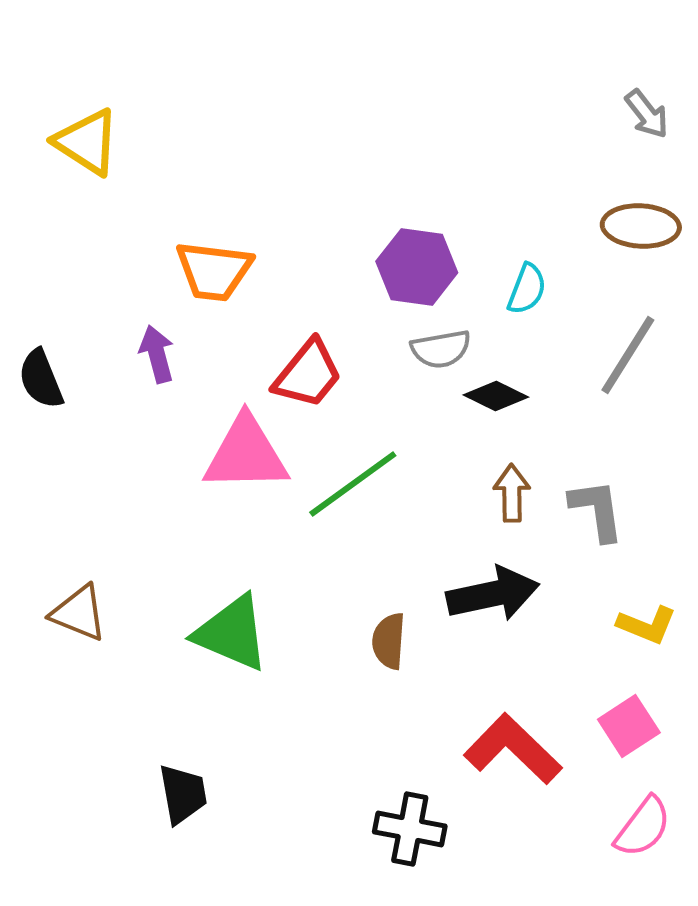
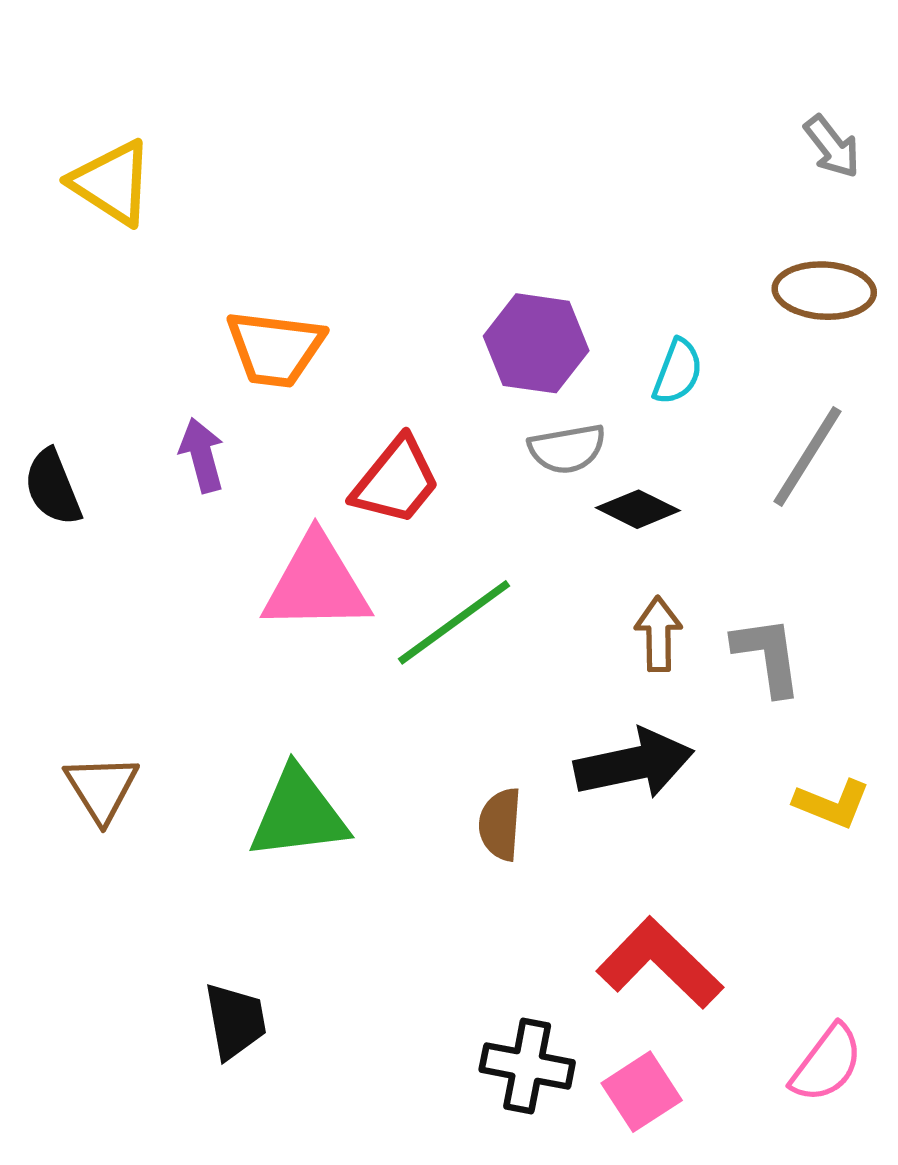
brown triangle: (79, 613) -> (102, 788), turned 36
green triangle: (232, 633) -> (298, 814), turned -30
pink square: (629, 726) -> (642, 1092), moved

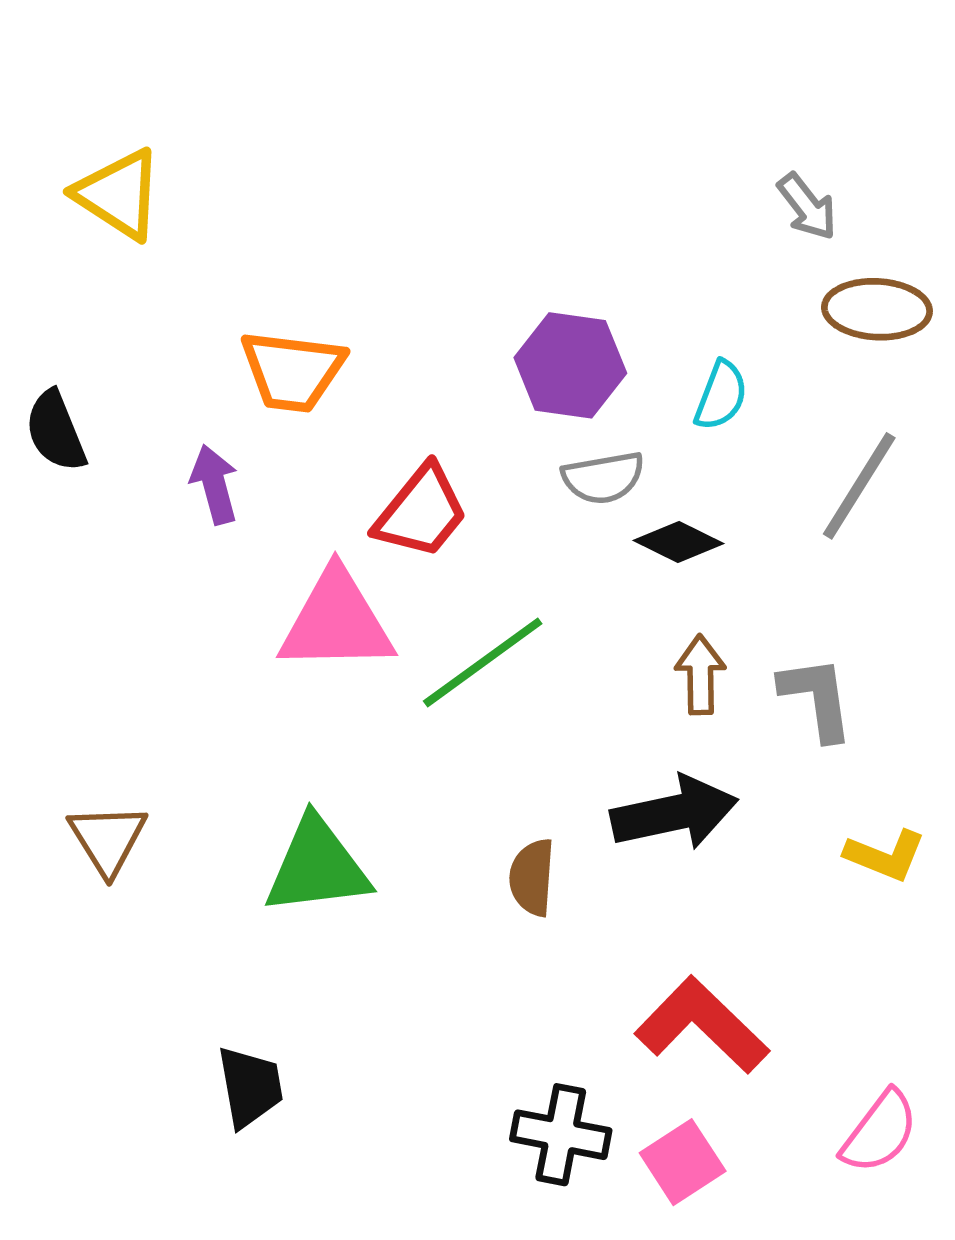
gray arrow: (832, 147) -> (807, 207), moved
black semicircle: (53, 487) -> (56, 431), moved

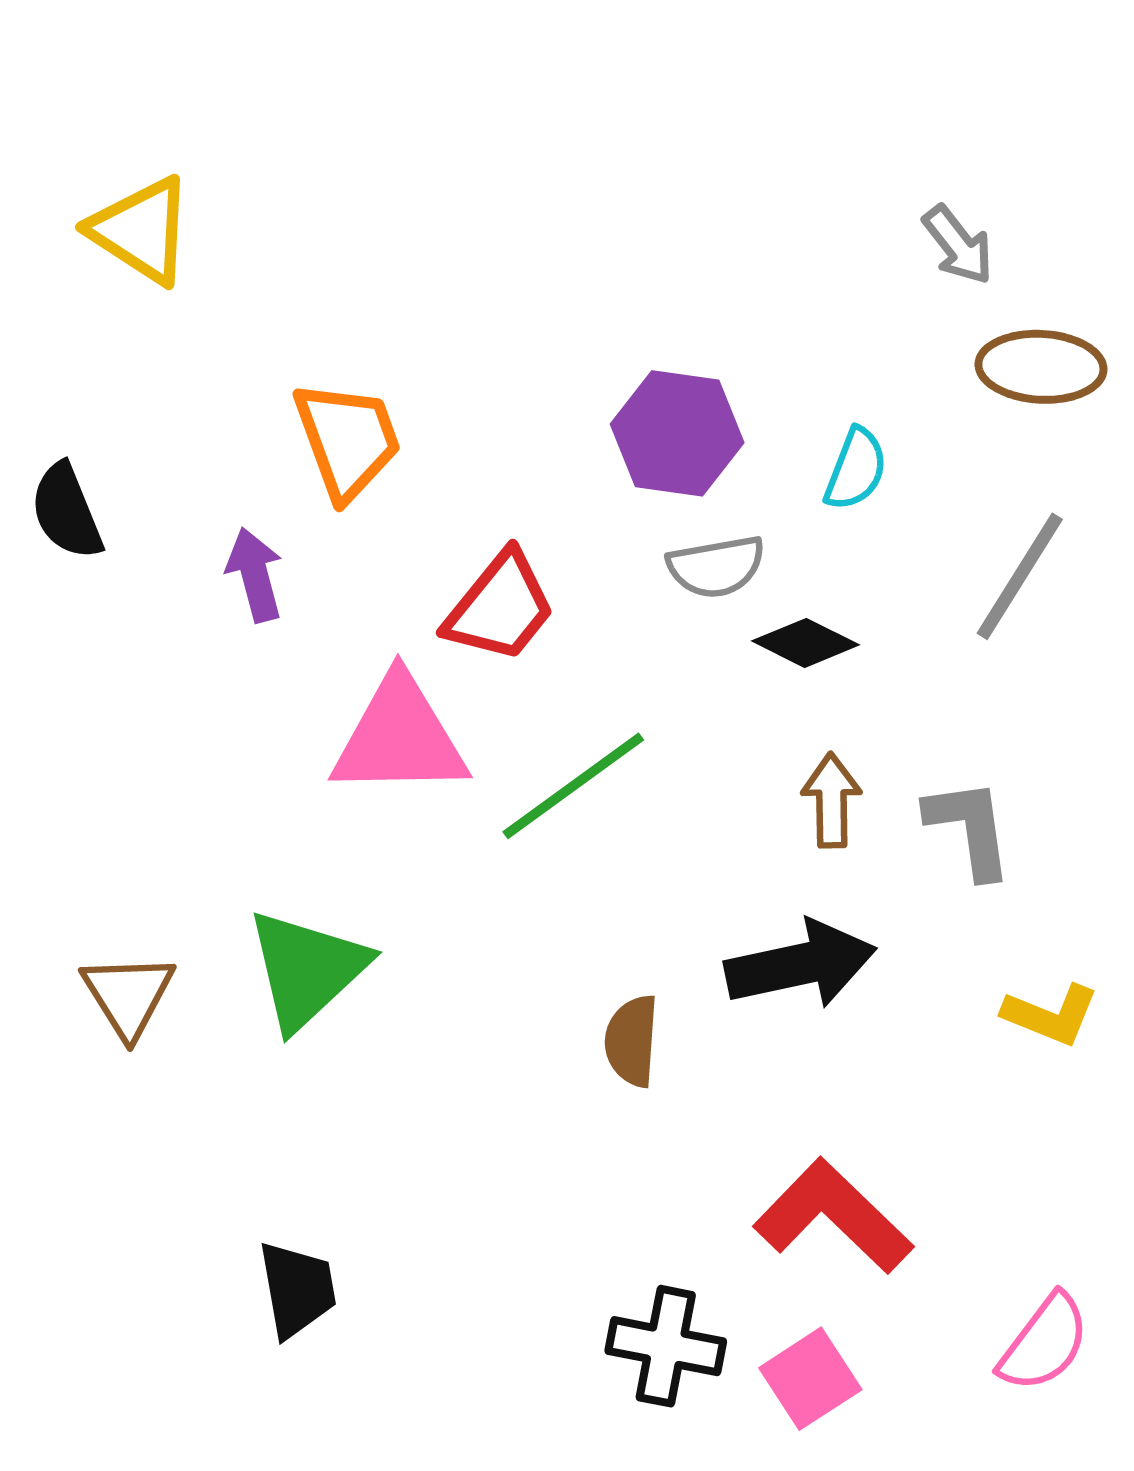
orange trapezoid: (292, 371) -> (347, 440), turned -117
green triangle: (317, 866) -> (307, 969), moved, turned -36

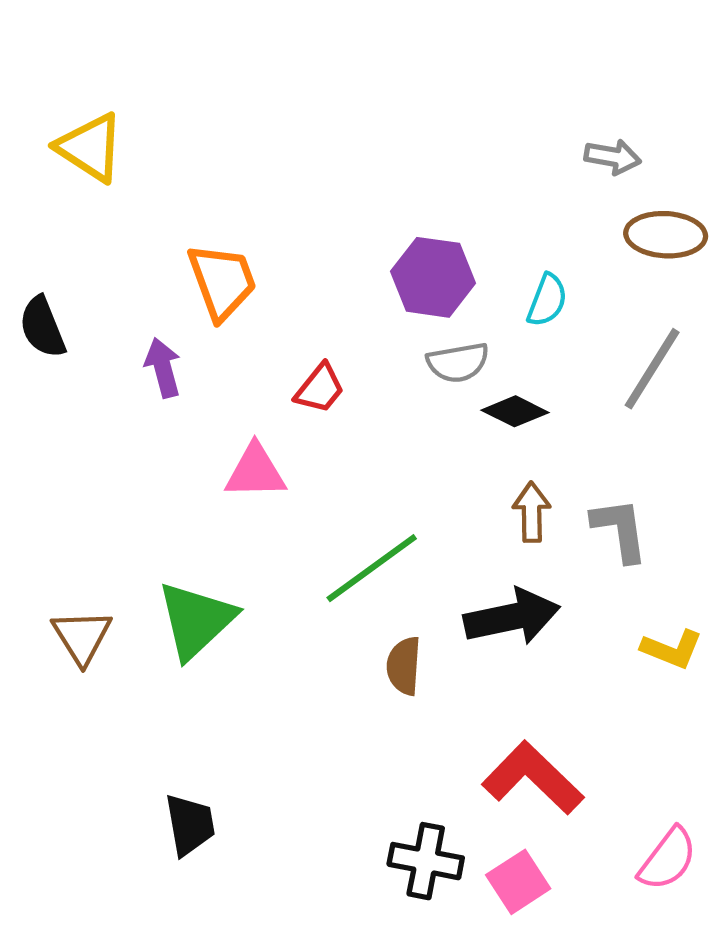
gray arrow: (958, 245) -> (613, 157), turned -42
red trapezoid: (500, 607) -> (320, 388), size x0.7
pink triangle: (399, 737) -> (255, 472), size x0.7
green line: (573, 786) -> (372, 568), moved

